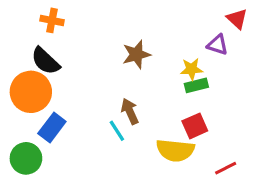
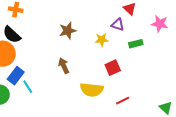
green rectangle: (196, 85) -> (136, 44), moved
red square: (195, 126) -> (113, 68), moved
cyan line: (117, 131) -> (28, 87), moved

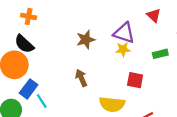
purple triangle: (118, 25) -> (124, 33), moved, size x1.5
red square: (113, 68) -> (135, 80), turned 35

